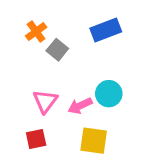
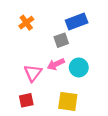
gray square: (57, 50) -> (61, 40), moved, turned 32
pink arrow: (80, 106) -> (56, 64), moved

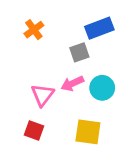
red square: (26, 100) -> (34, 130), turned 32

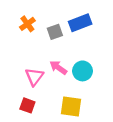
gray square: (79, 52) -> (55, 32), moved
pink arrow: (72, 84) -> (58, 68), turned 60

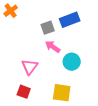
orange cross: (27, 24) -> (11, 11), moved
pink arrow: (58, 68) -> (53, 47), moved

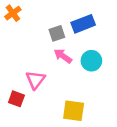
cyan circle: (72, 62) -> (91, 61), moved
red square: (24, 92) -> (16, 99), moved

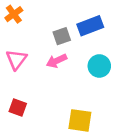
pink arrow: (63, 56) -> (57, 61), moved, turned -60
pink triangle: (35, 80) -> (16, 60), moved

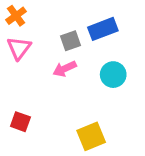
pink triangle: (16, 60) -> (19, 48), moved
yellow square: (80, 120) -> (91, 136), turned -30

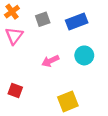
gray square: (70, 41) -> (43, 19), moved
pink arrow: (65, 69) -> (50, 61), moved

